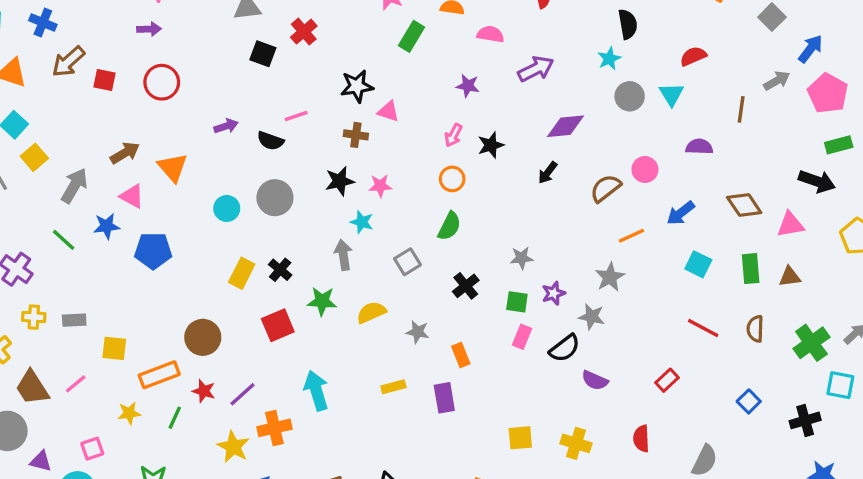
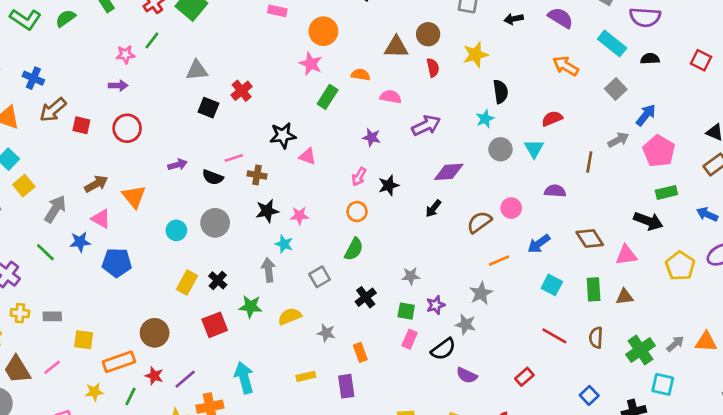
brown cross: (356, 135) -> (257, 175), moved

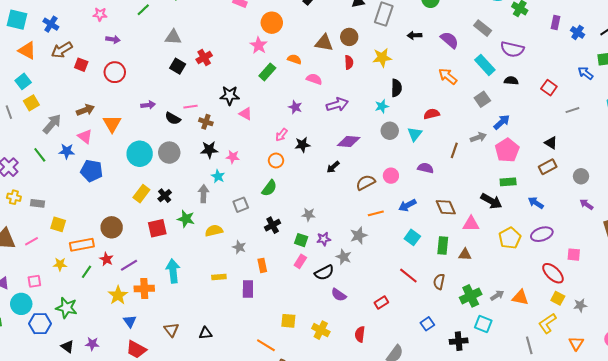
pink star: (125, 54) -> (100, 14), moved
cyan circle: (176, 230) -> (140, 154), size x1.6

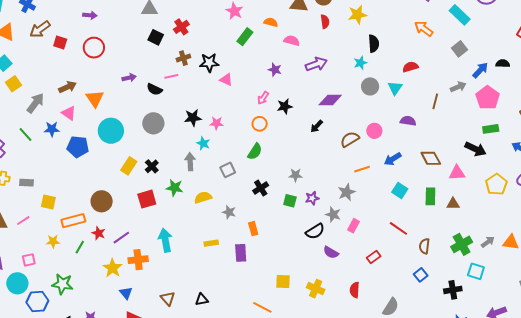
black semicircle: (511, 81) -> (503, 64), moved
brown cross: (206, 122) -> (183, 58), moved, turned -32
cyan circle: (140, 154) -> (111, 131), moved
pink rectangle: (300, 261) -> (354, 226), moved
brown semicircle: (439, 282) -> (424, 246), moved

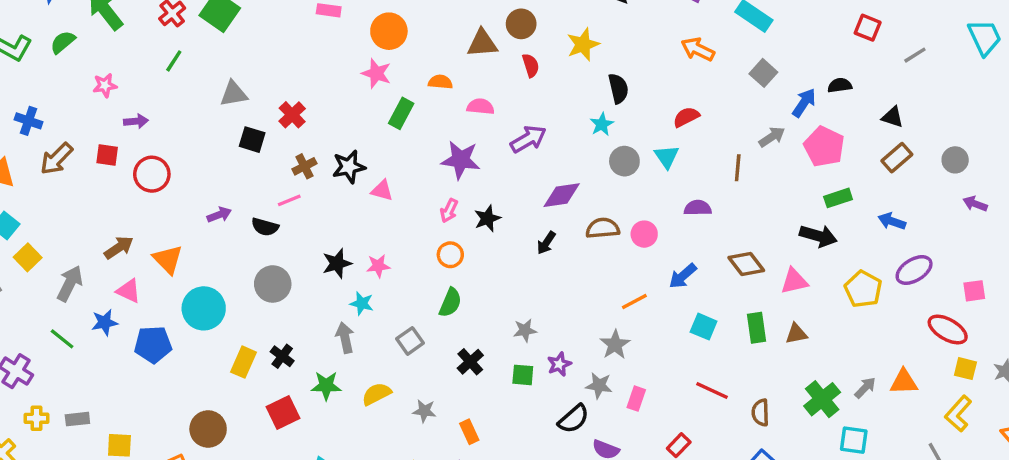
red square: (60, 42) -> (107, 155), moved
purple star: (275, 70) -> (461, 160), size x1.6
brown semicircle: (350, 139) -> (603, 228), moved, turned 36

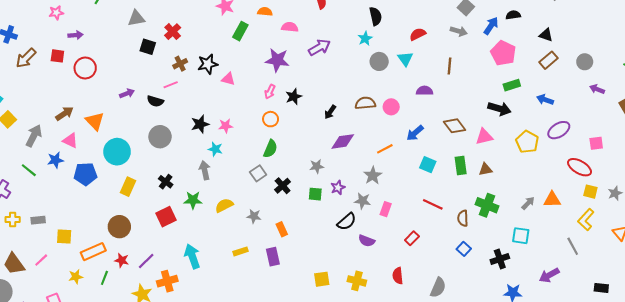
gray arrow: (772, 137) -> (459, 31), moved, turned 49
purple diamond: (562, 195) -> (343, 141), moved
gray square: (410, 341) -> (258, 173), moved
yellow rectangle: (244, 362) -> (128, 187), moved
green cross: (822, 399) -> (487, 205), moved, turned -30

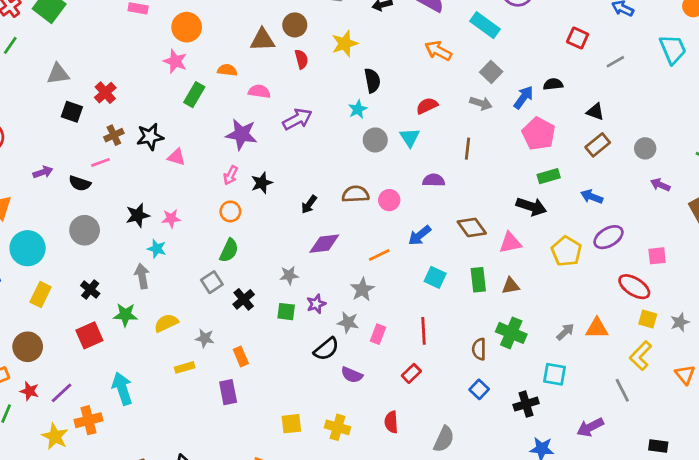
red line: (433, 204) -> (424, 331), moved, turned 60
yellow rectangle: (241, 251) -> (185, 367), moved

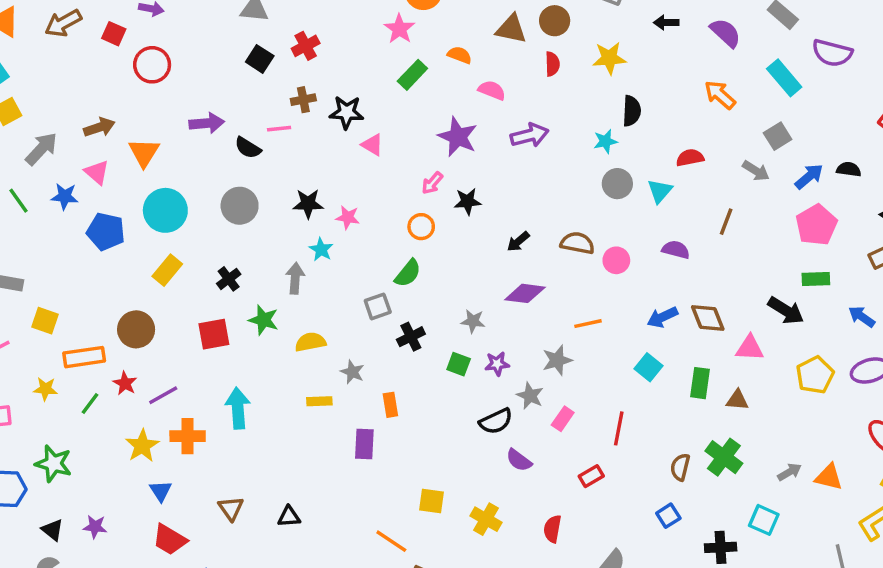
purple arrow: (43, 172) -> (207, 123), size x1.4
blue arrow: (420, 235) -> (662, 317), moved

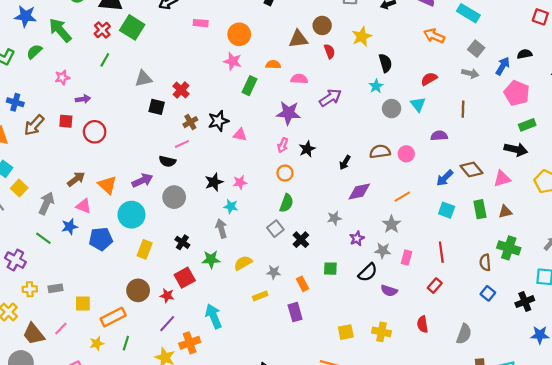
purple arrow: (207, 123) -> (142, 180), moved
green square: (459, 364) -> (330, 269), moved
red star: (125, 383) -> (167, 296), moved

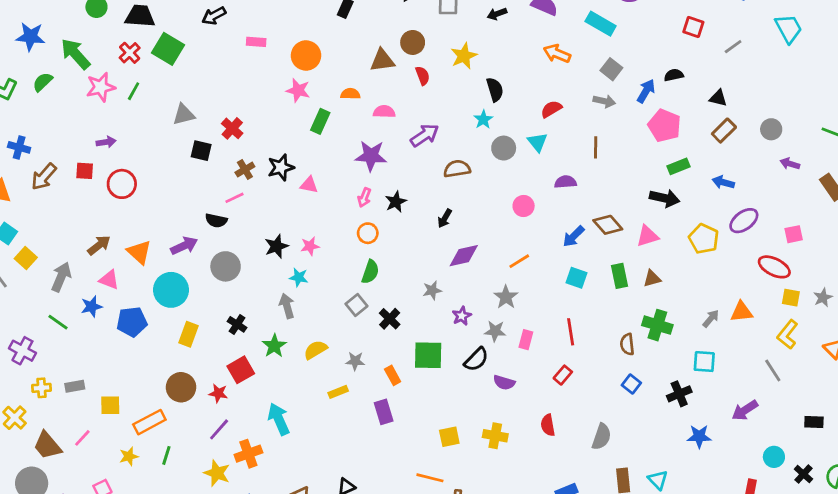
pink star: (62, 77) -> (101, 87), moved, size x1.5
brown semicircle: (380, 152) -> (457, 169), moved
green star: (211, 259) -> (274, 346), turned -30
green square: (330, 269) -> (428, 355), size x1.6

